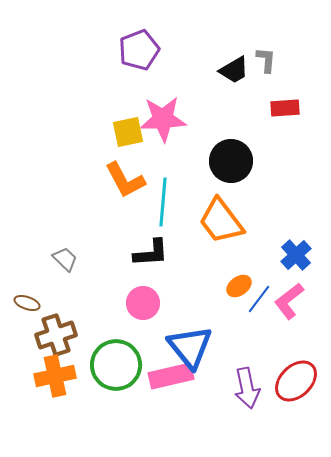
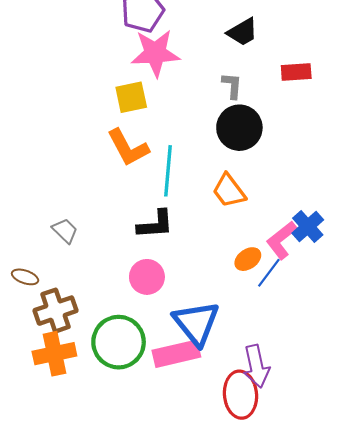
gray L-shape: (266, 60) -> (232, 86), moved
pink star: (163, 119) -> (155, 53), moved
orange trapezoid: (221, 221) -> (229, 191), size x0.7
pink L-shape: (289, 301) -> (281, 240), moved
red ellipse: (296, 381) -> (240, 395), moved, turned -51

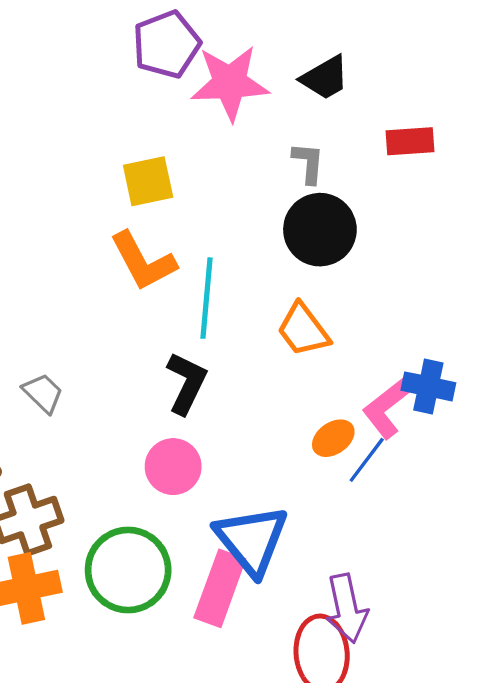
pink star: (155, 53) -> (230, 83), moved
black L-shape: (155, 224) -> (186, 383), turned -60
blue cross: (308, 226) -> (428, 386), turned -36
pink rectangle: (176, 354) -> (220, 588), turned -57

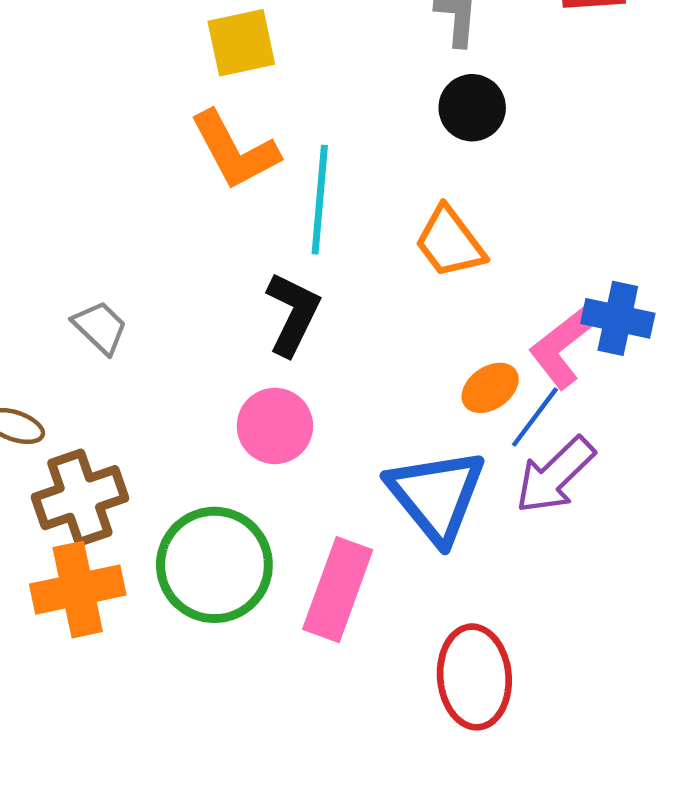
black circle: (320, 230) -> (472, 108), size x0.7
blue triangle: (252, 540) -> (436, 495), moved
purple arrow: (347, 608) -> (555, 475), moved, turned 58

